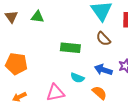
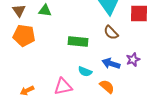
orange pentagon: (16, 64) -> (24, 36), moved

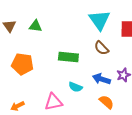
orange pentagon: (24, 36) -> (22, 64), moved
orange semicircle: (107, 87) -> (106, 102), moved

